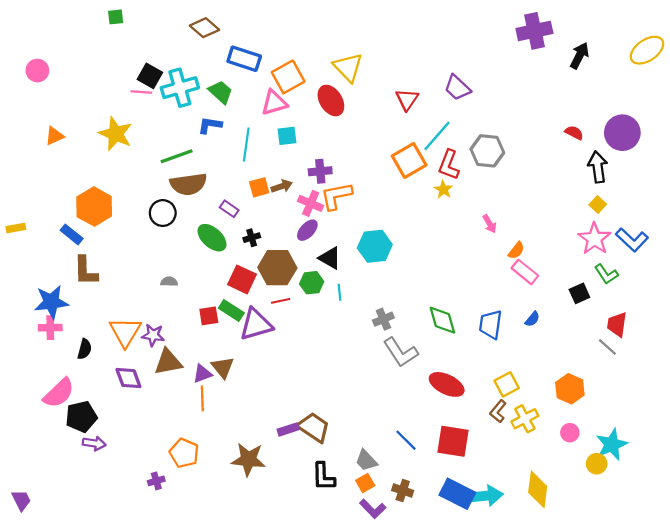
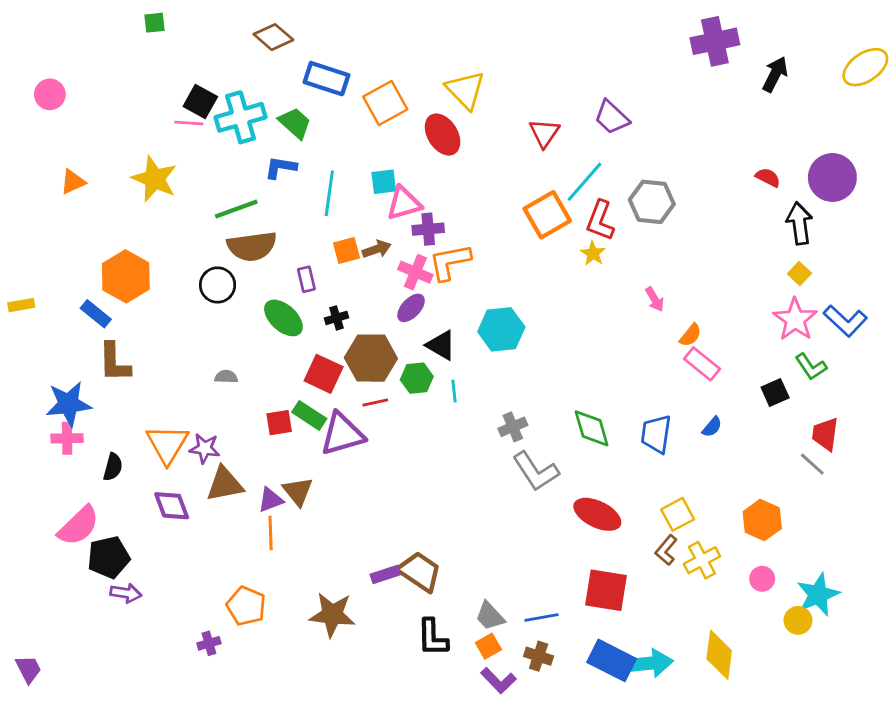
pink triangle: (274, 103) -> (404, 203), moved
purple rectangle: (229, 209) -> (306, 279), turned 42
blue line: (406, 440) -> (541, 617), moved, turned -55

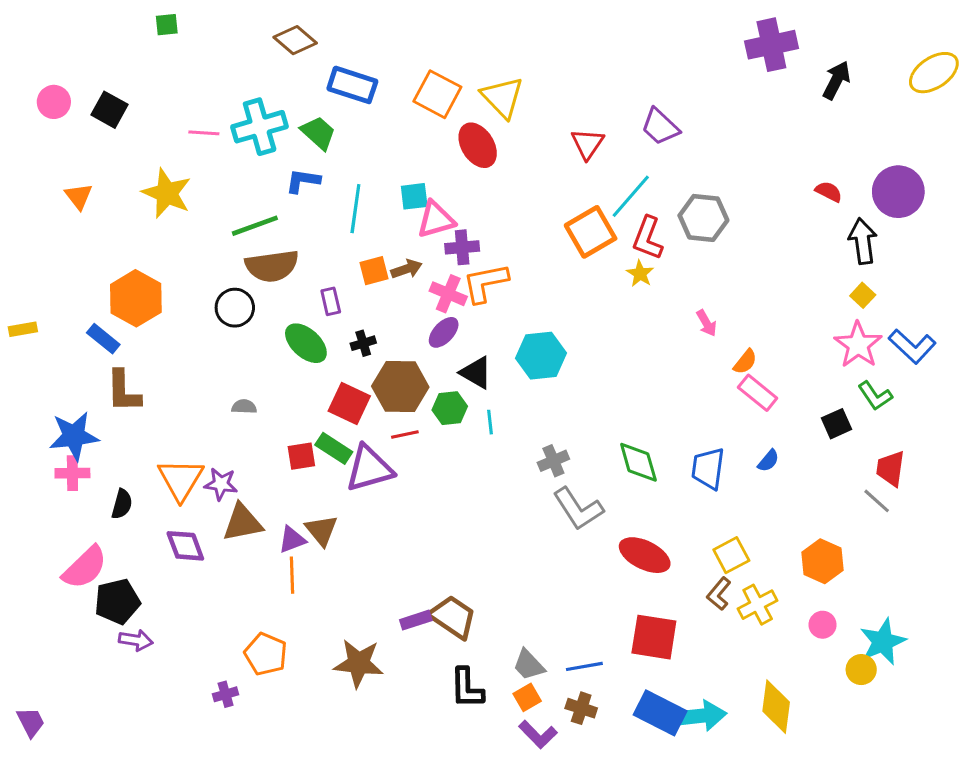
black square: (200, 102) -> (110, 110), moved
orange square: (385, 103) -> (437, 94), moved, turned -33
orange triangle: (73, 182) -> (79, 196), turned -44

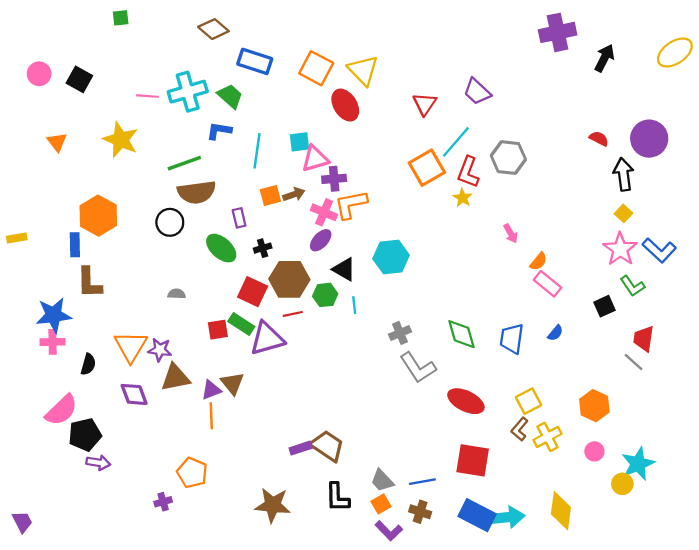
blue rectangle: (103, 339) -> (75, 245), turned 50
brown star: (359, 663) -> (273, 505), moved

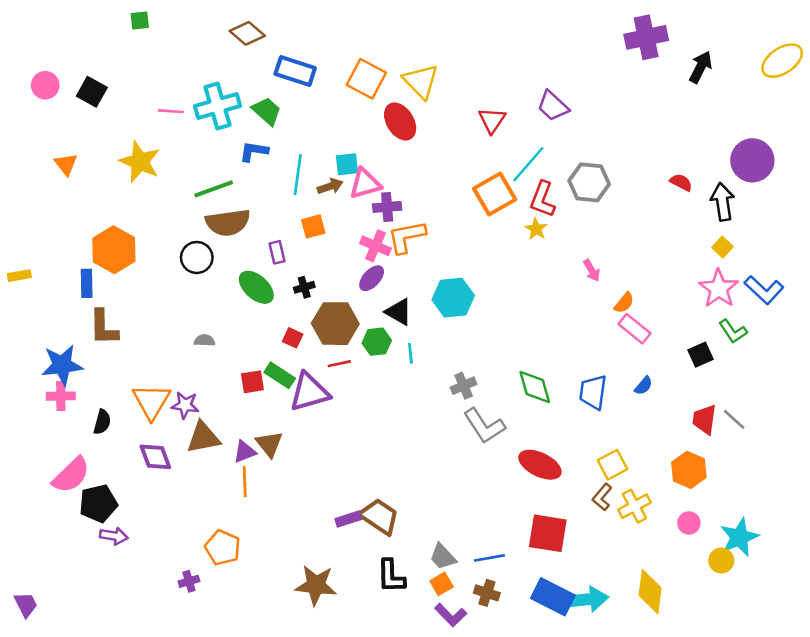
red semicircle: (599, 139) -> (681, 182), moved
brown arrow: (294, 194) -> (330, 186), moved
red square: (253, 292) -> (293, 338), size x0.6
red trapezoid: (644, 339) -> (704, 419), moved

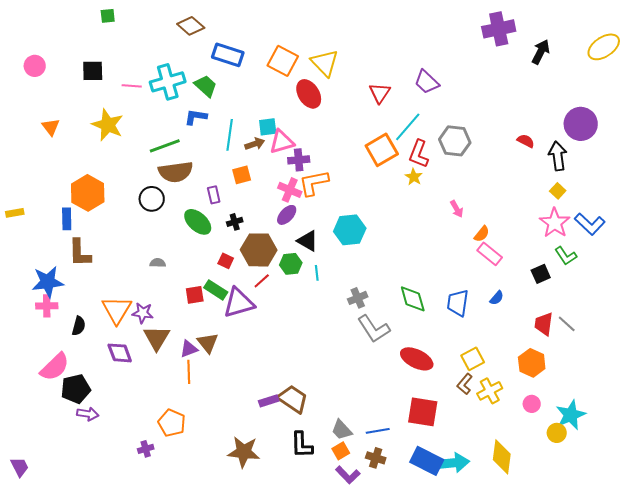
black square: (92, 92) -> (93, 71), moved, turned -30
red line: (339, 364) -> (262, 281), turned -30
brown triangle: (203, 438) -> (157, 338), turned -48

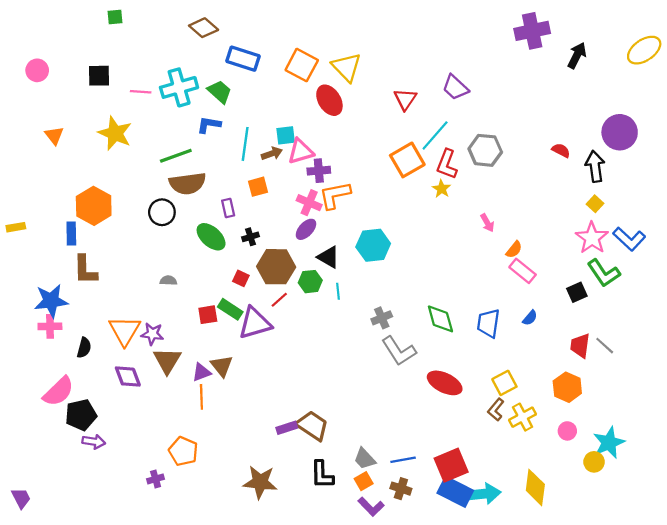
green L-shape: (566, 256) -> (604, 273), size x1.4
red square: (423, 412) -> (451, 465), moved, turned -32

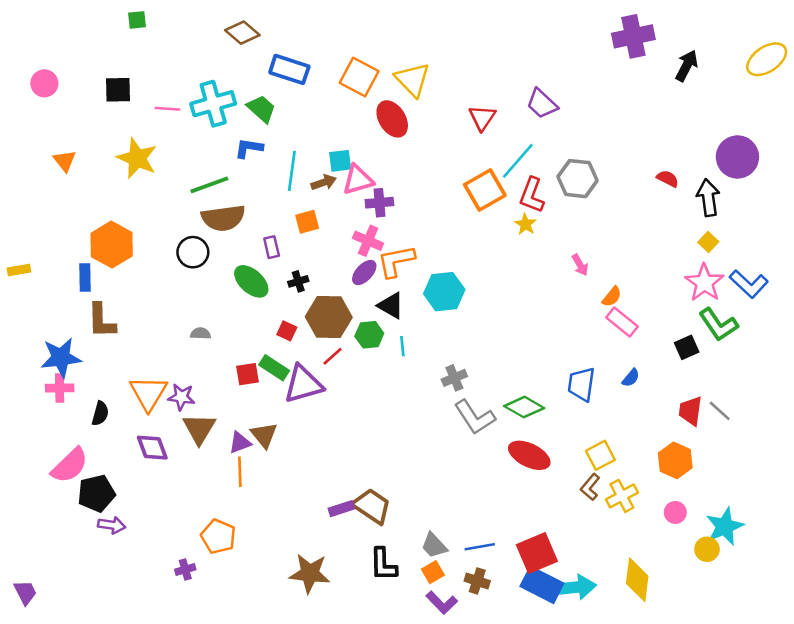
orange L-shape: (335, 195) -> (396, 261), moved
green diamond: (440, 319) -> (524, 407), moved, turned -44

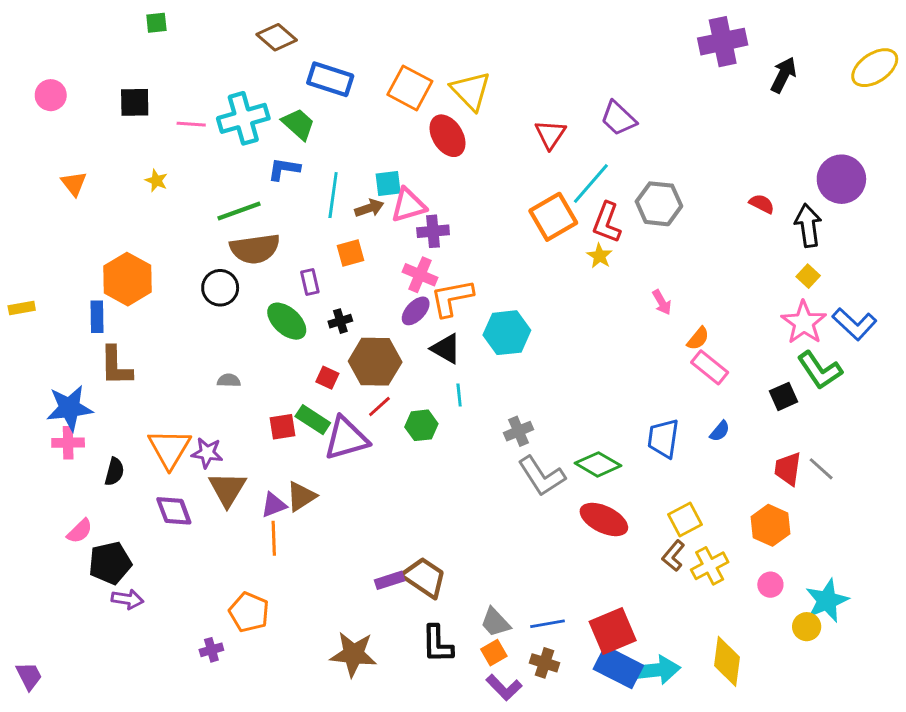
yellow star: (137, 158) -> (156, 181), size x0.5
green hexagon: (369, 335) -> (421, 425), moved
brown triangle: (264, 435) -> (301, 496), turned 36
pink semicircle: (70, 465) -> (80, 531), size x0.6

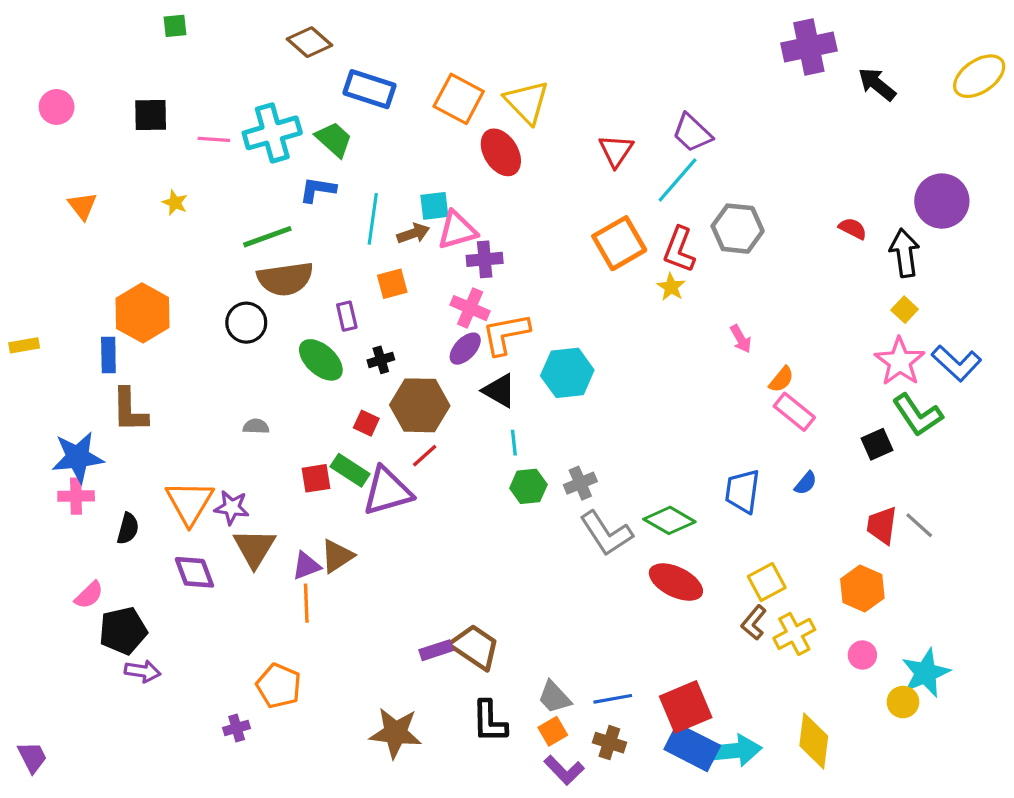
black arrow: (783, 75) -> (877, 84), turned -78
cyan line: (591, 184) -> (678, 180), moved
green hexagon: (421, 425) -> (528, 486), moved

